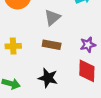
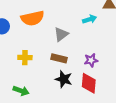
black star: (48, 78) -> (64, 79), moved

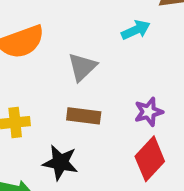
black star: (64, 79) -> (60, 163), moved
red diamond: (89, 83) -> (150, 159), turned 45

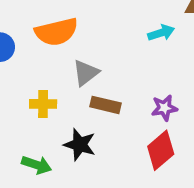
gray triangle: (82, 67) -> (86, 73), moved

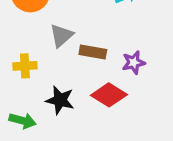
brown rectangle: (106, 105) -> (93, 52), moved
red diamond: (161, 150) -> (109, 95), moved, turned 76

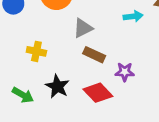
gray triangle: (61, 36) -> (83, 28), moved

